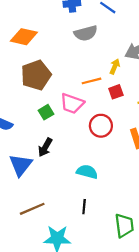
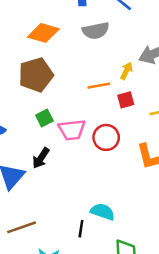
orange diamond: (24, 37) -> (43, 33), moved
pink trapezoid: (72, 103) -> (72, 130), moved, turned -30
cyan semicircle: (87, 172) -> (103, 212), moved

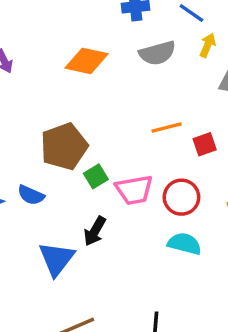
yellow arrow: (126, 71) -> (208, 45), moved
brown pentagon: (36, 75) -> (64, 146), moved
cyan semicircle: (103, 212) -> (184, 244), moved

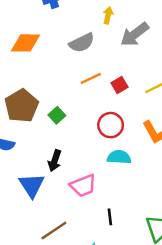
gray semicircle: (157, 53) -> (82, 43), moved
green square: (96, 176) -> (57, 115), moved
pink trapezoid: (134, 190) -> (83, 186), moved

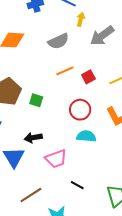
green square: (57, 115) -> (36, 100), turned -32
black arrow: (55, 161) -> (33, 138), turned 60
black line: (110, 217) -> (77, 185), turned -56

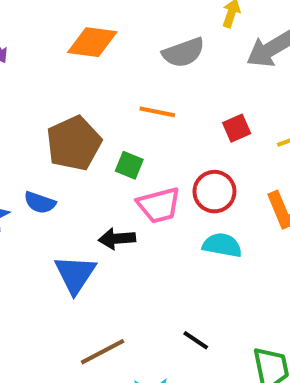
orange line: (65, 71) -> (157, 112), moved, turned 30
pink trapezoid: (56, 159) -> (159, 205), moved

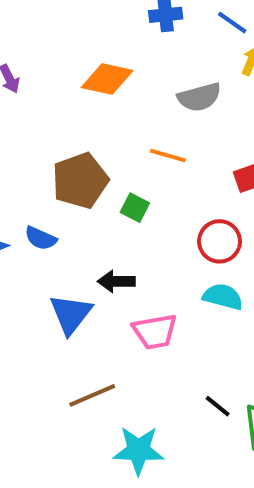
pink trapezoid: (159, 205) -> (155, 332), moved
black line: (196, 340) -> (218, 406), moved

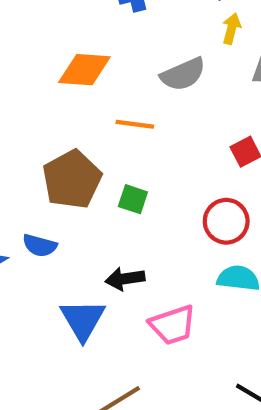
orange line: (168, 155) -> (135, 124), moved

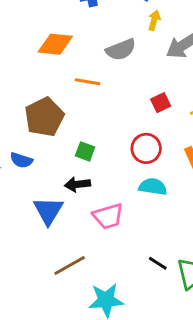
green square: (133, 199) -> (85, 151), moved

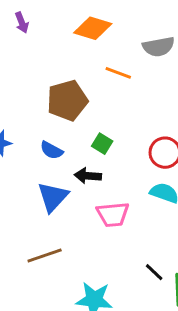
blue semicircle: (21, 160) -> (52, 150), moved
brown line: (70, 266) -> (45, 255), moved

